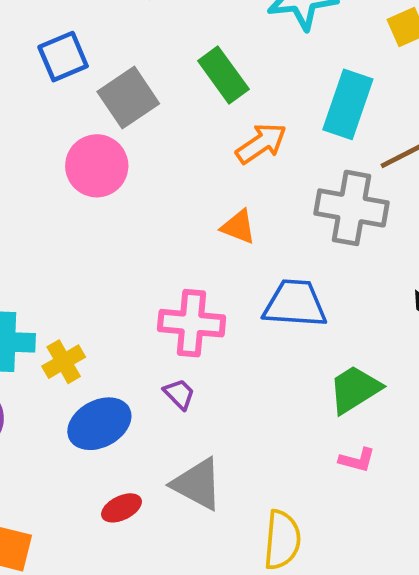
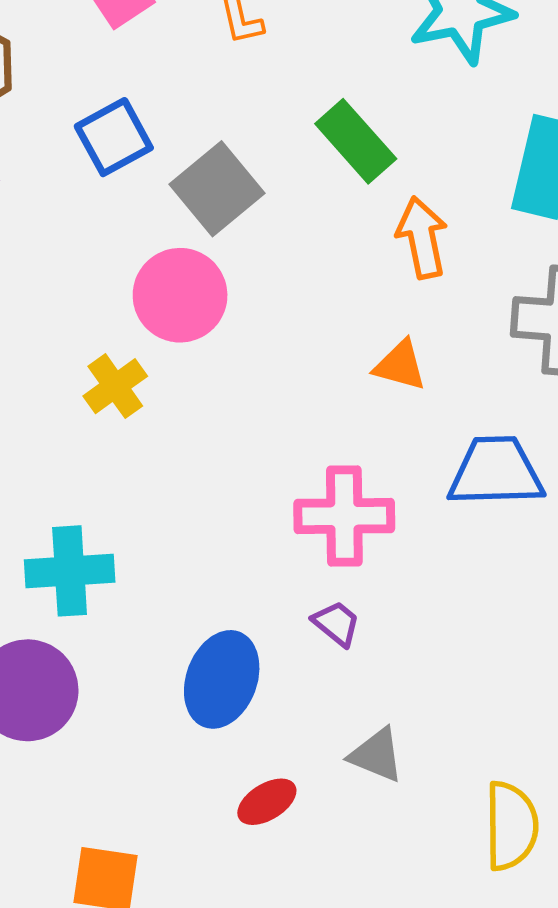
orange arrow: (261, 143) -> (422, 238), turned -62
yellow cross: (64, 362) -> (115, 386), moved
blue ellipse: (99, 424) -> (222, 679), turned -36
gray triangle: (197, 484) -> (376, 755), size x0.7

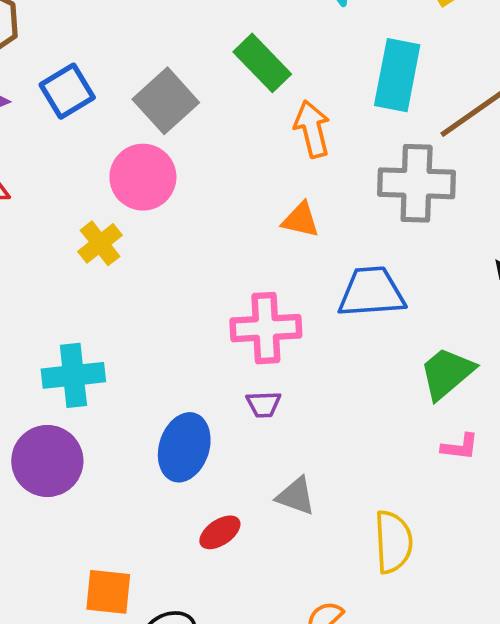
blue square: (114, 137) -> (67, 91), moved
purple trapezoid: (336, 624) -> (264, 404), turned 141

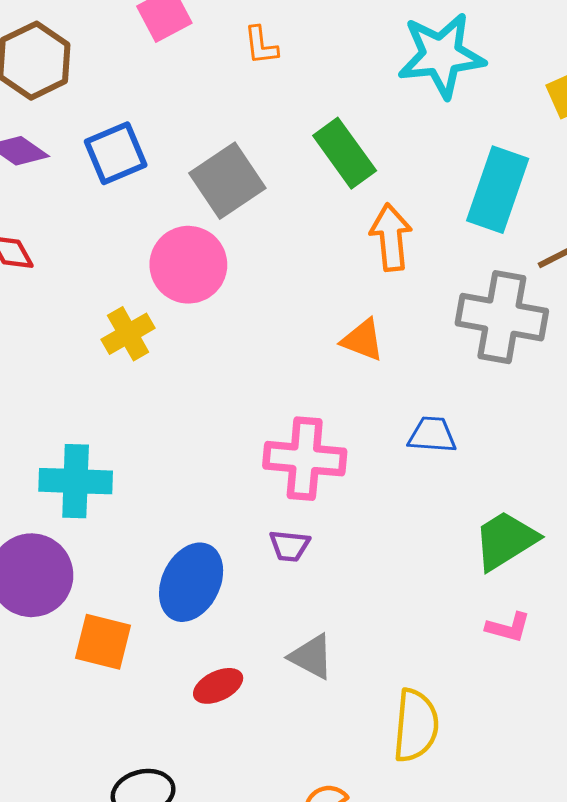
blue trapezoid: (371, 292) -> (432, 435), size x0.6
orange square: (108, 592) -> (103, 642), moved

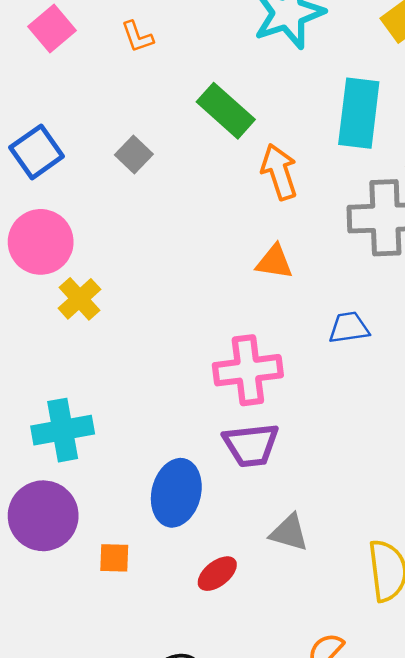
gray square: (227, 181) -> (134, 155), size x0.6
pink circle: (188, 265) -> (41, 242), moved
purple trapezoid: (289, 546) -> (251, 445), size x1.6
orange square: (103, 642) -> (114, 558), size x0.7

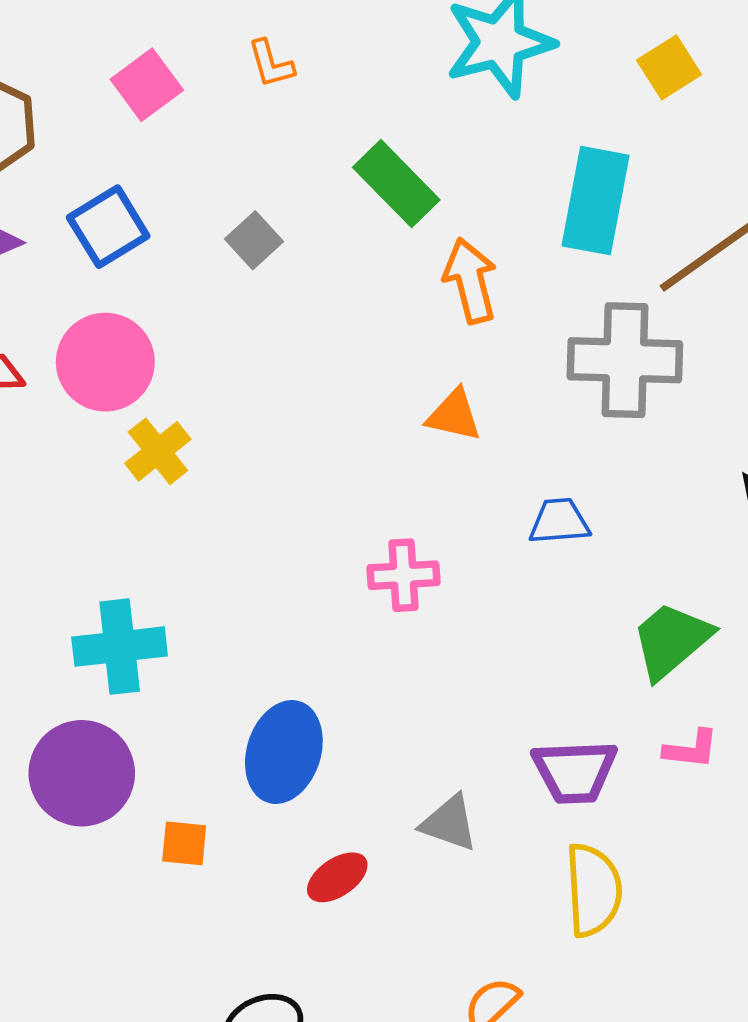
pink square: (52, 29) -> (147, 85), moved
pink cross: (248, 370) -> (404, 575), size x0.7
purple trapezoid: (251, 445) -> (575, 771), moved

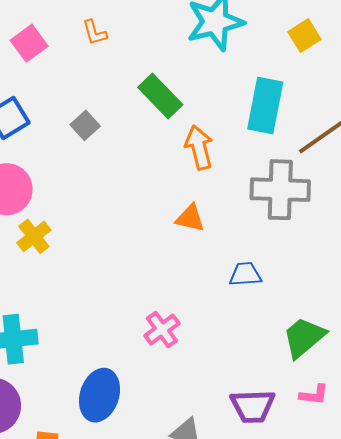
pink cross: (404, 575) -> (162, 329), moved, turned -33

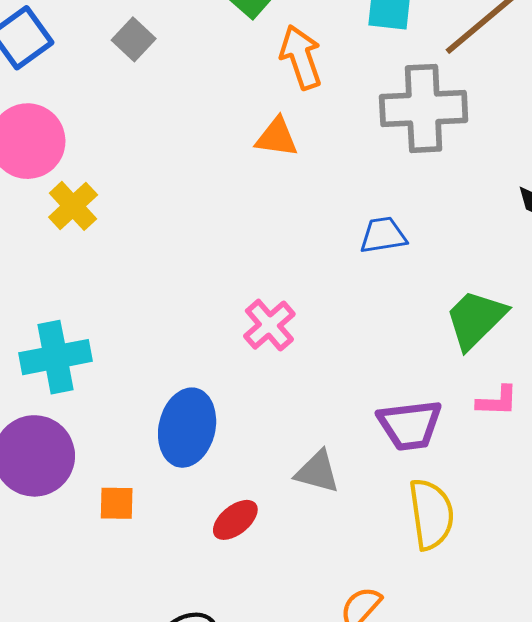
orange triangle: (190, 218) -> (277, 137), moved

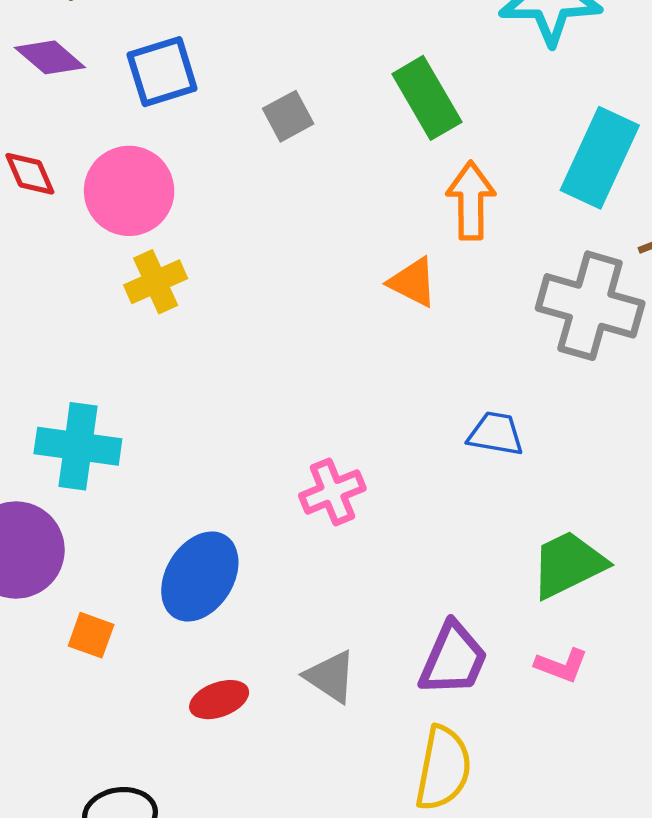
purple trapezoid: (410, 425) -> (453, 659), turned -78

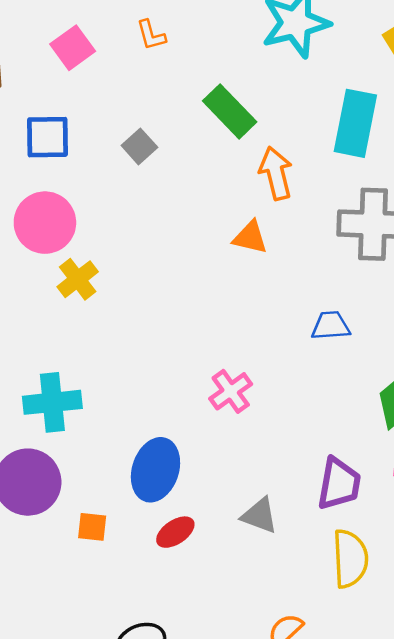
blue square: (162, 72) -> (48, 137), turned 30
red ellipse: (219, 700) -> (175, 532), moved

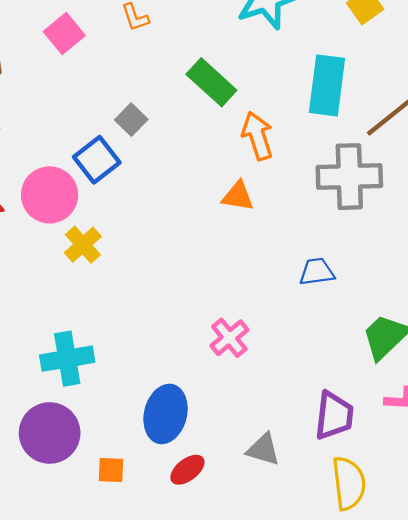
blue square: (48, 137) -> (97, 160), moved, turned -33

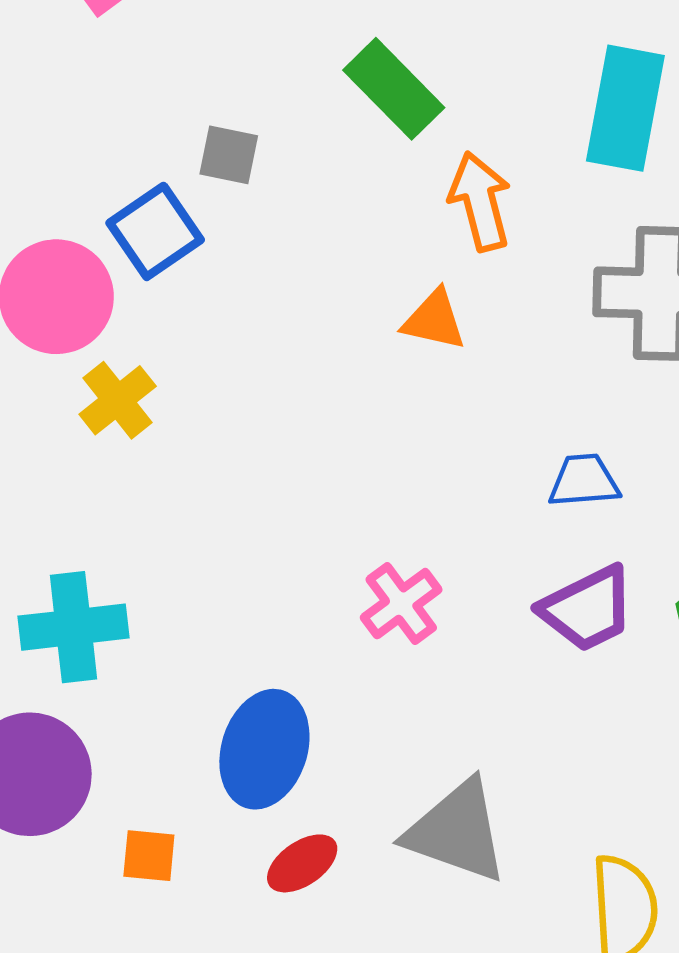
gray square: (131, 120) -> (229, 155), turned -36
purple trapezoid: (334, 416) -> (587, 609), moved, turned 54
gray triangle: (263, 449) -> (457, 831), size x1.6

